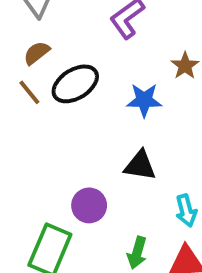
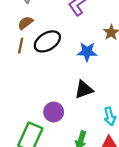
brown line: (29, 92) -> (21, 46), turned 49
black triangle: (140, 165) -> (84, 90), turned -30

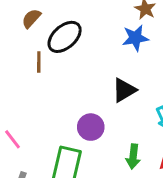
brown line: (21, 46) -> (39, 62), moved
blue star: (87, 52) -> (135, 38), moved

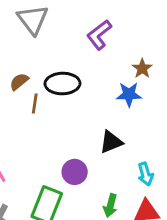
brown semicircle: (31, 18) -> (19, 82), moved
black ellipse: (65, 37) -> (62, 84), turned 32

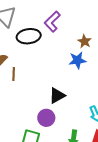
black ellipse: (62, 84) -> (29, 36), moved
black triangle: (111, 142) -> (57, 96), moved

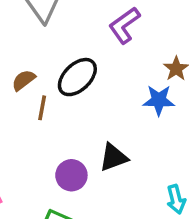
black ellipse: (29, 36) -> (77, 77), moved, turned -45
purple circle: (46, 118) -> (71, 175), moved

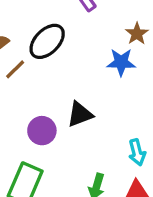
brown line: (42, 108) -> (15, 69), turned 35

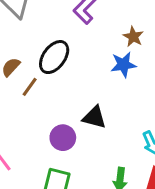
black triangle: (80, 114) -> (94, 117), turned 45

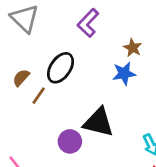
black triangle: (94, 117) -> (98, 122), size x1.4

